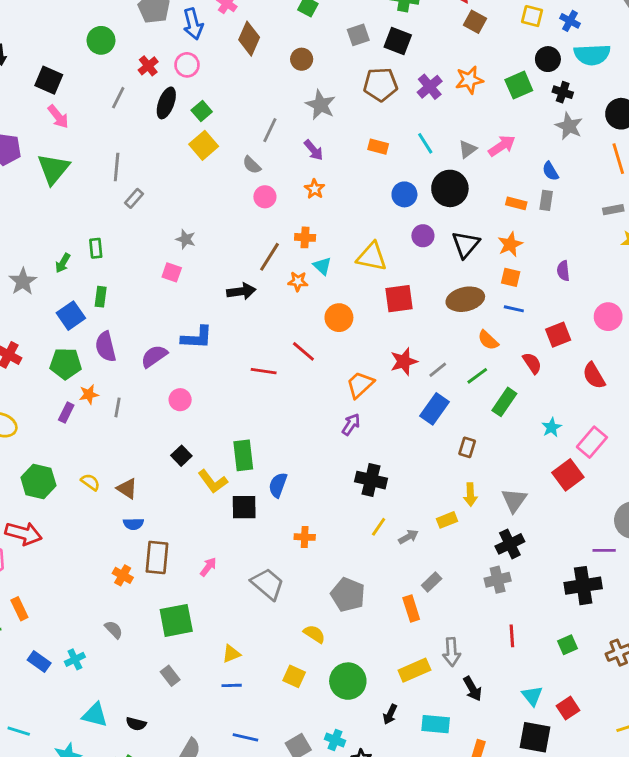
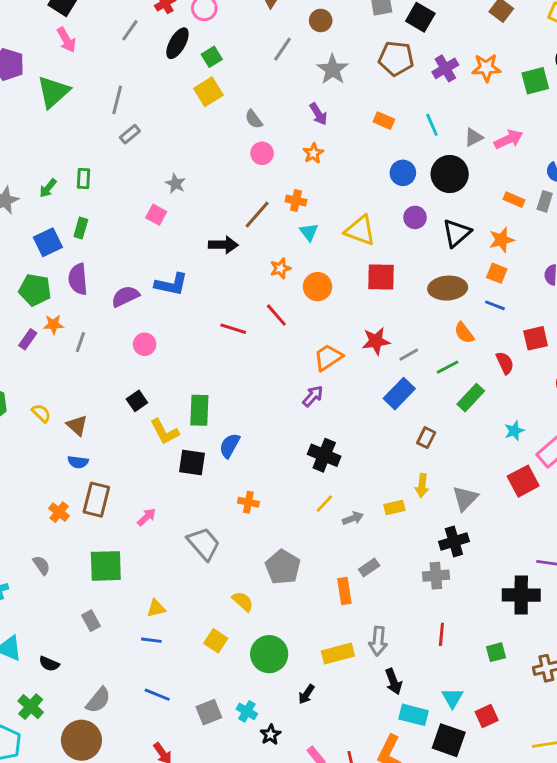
gray line: (270, 130) -> (282, 49), moved
orange star: (298, 281) -> (280, 268), moved, turned -30
cyan rectangle: (436, 724) -> (414, 715), moved

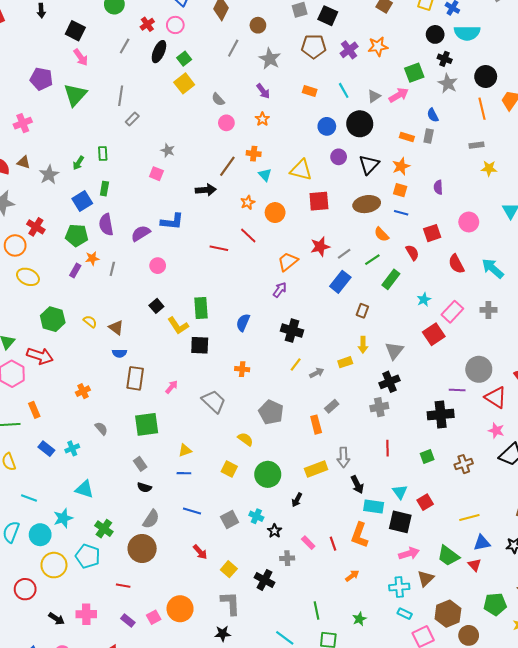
green square: (535, 81) -> (414, 73), moved
blue semicircle: (230, 446) -> (243, 323), moved
orange cross: (59, 512) -> (83, 391), moved, turned 32
black semicircle: (49, 664) -> (144, 487), moved

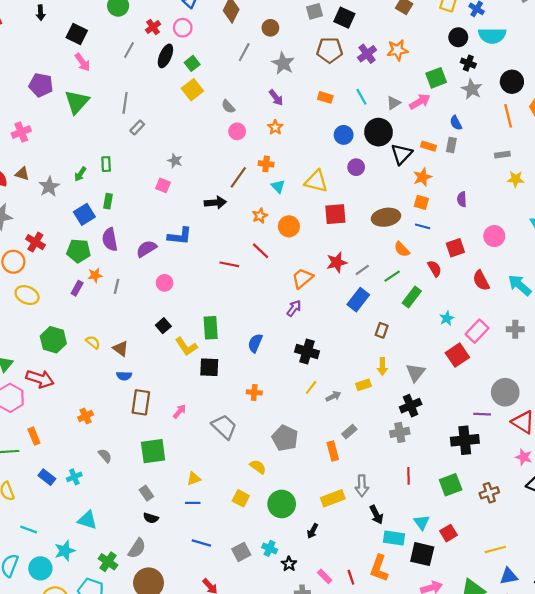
black triangle: (369, 165) -> (402, 154), moved
green square: (427, 457) -> (451, 485), size x1.5
gray semicircle: (151, 519) -> (137, 548), moved

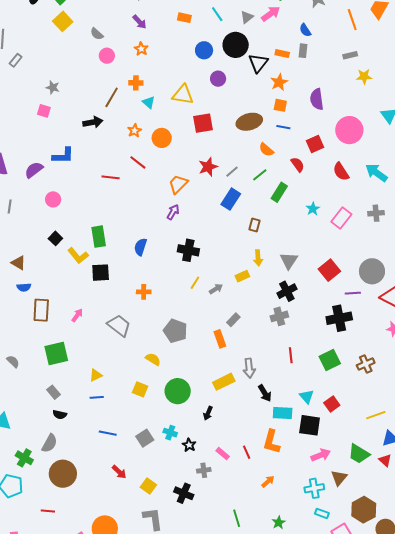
purple semicircle: (462, 199) -> (317, 99), size x1.5
pink circle: (494, 236) -> (349, 130), size x1.4
red square: (457, 355) -> (329, 270), moved

